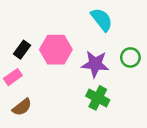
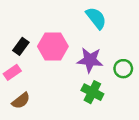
green circle: (130, 57) -> (123, 69), moved

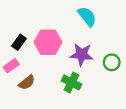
green cross: (92, 92) -> (71, 82), moved
brown semicircle: (21, 101) -> (27, 82), moved

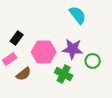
pink hexagon: (48, 42) -> (44, 52), moved
green circle: (112, 62) -> (93, 61), moved

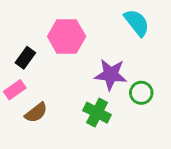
cyan semicircle: (78, 15) -> (137, 23), moved
pink hexagon: (44, 52) -> (67, 36), moved

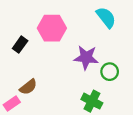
pink rectangle: (15, 90) -> (12, 103), moved
green cross: (97, 113) -> (92, 101), moved

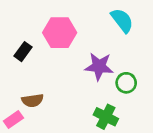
brown semicircle: (28, 87) -> (32, 100), turned 30

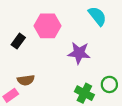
green circle: (126, 83) -> (109, 84), moved

